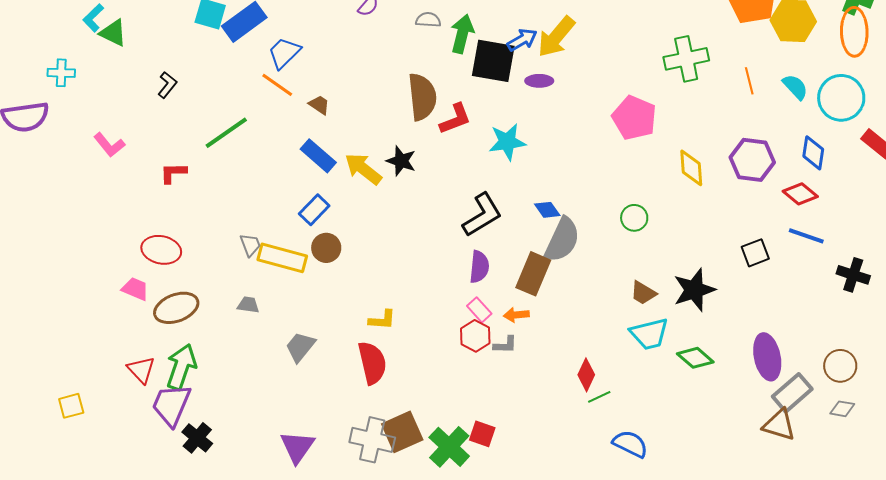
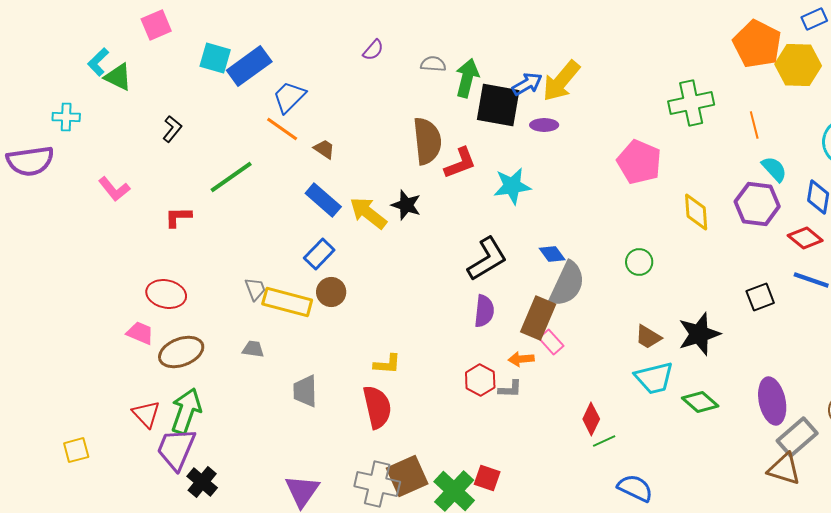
cyan semicircle: (795, 87) -> (774, 169), moved
pink rectangle: (479, 310) -> (551, 342), moved
gray trapezoid: (300, 347) -> (305, 391), turned -40

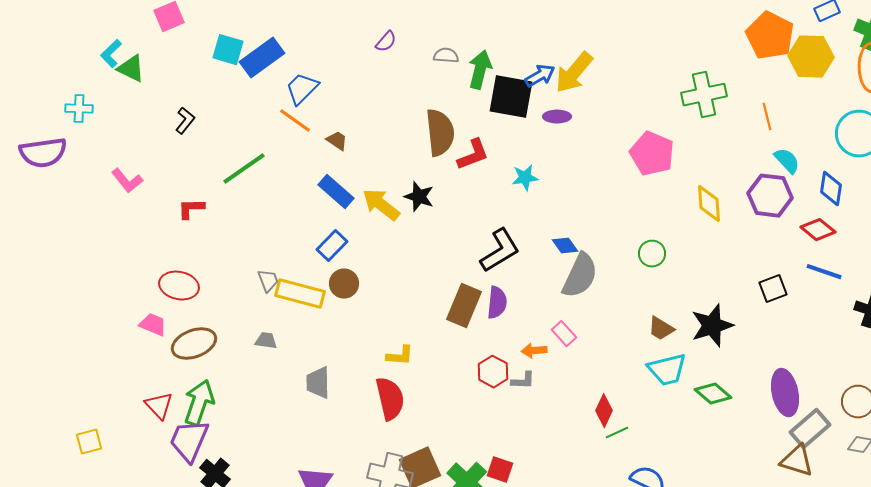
cyan star: (512, 186) -> (525, 178), size x0.7
brown rectangle: (538, 318) -> (464, 306), moved

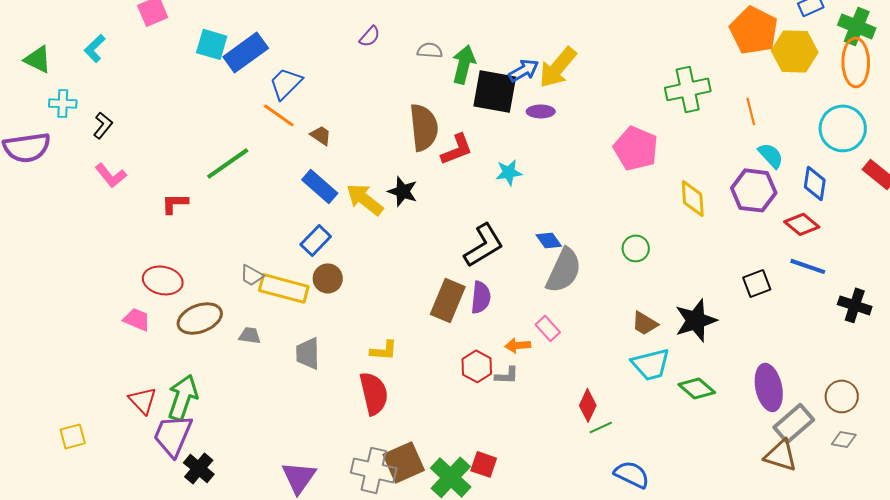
green triangle: (131, 69) -> (38, 59), moved
black L-shape: (185, 121) -> (103, 125), moved
gray trapezoid: (268, 281) -> (252, 275), turned 140
brown ellipse: (194, 344) -> (200, 318), moved
gray trapezoid: (318, 383) -> (308, 353), moved

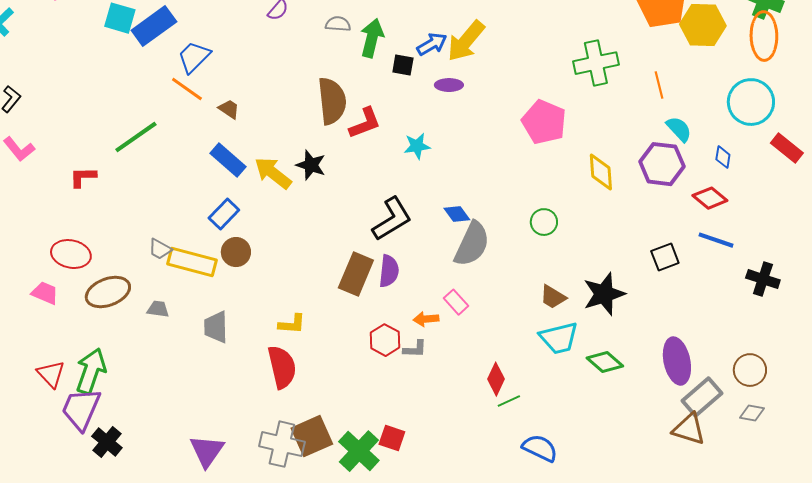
black square: (495, 91) -> (403, 65), size x0.5
blue diamond: (815, 183) -> (723, 157), size x0.7

